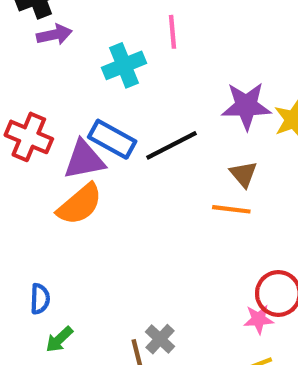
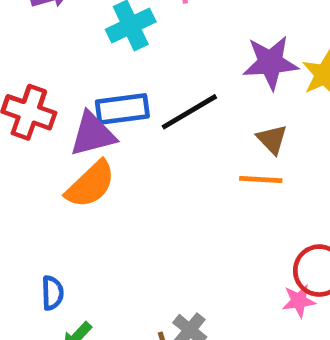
blue rectangle: (112, 139) -> (122, 109), turned -33

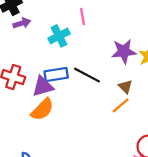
black line: (189, 112) -> (87, 75), turned 60
orange line: (261, 179) -> (121, 105), turned -42

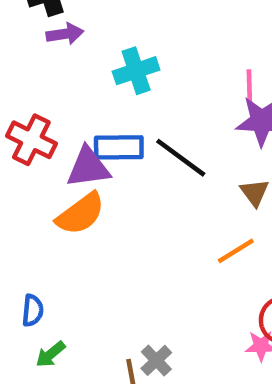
pink line: (83, 17) -> (249, 87), moved
orange line: (121, 105) -> (236, 251), moved

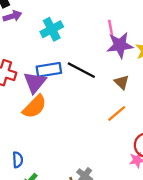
purple triangle: (88, 167) -> (35, 82), turned -35

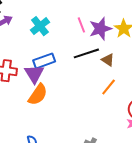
pink line: (111, 29) -> (81, 25), moved
black line: (81, 70) -> (86, 53), moved, turned -35

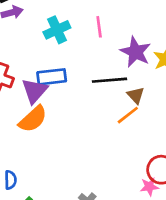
pink line: (81, 25) -> (99, 27), moved
purple star: (100, 29) -> (136, 52), turned 30
orange line: (109, 87) -> (128, 115), moved

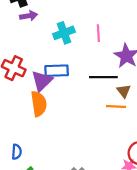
orange line: (128, 115) -> (116, 107), turned 36
orange semicircle: (33, 119) -> (39, 104), turned -60

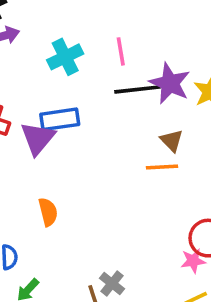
black line: (103, 77) -> (137, 89), moved
orange semicircle: (39, 104) -> (48, 212), moved, size x0.7

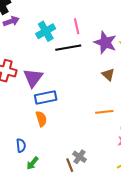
black line: (137, 89) -> (68, 48), moved
blue rectangle: (60, 119) -> (46, 98), moved
orange line: (162, 167) -> (104, 112), moved

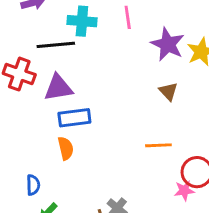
cyan cross: (46, 31) -> (82, 21), turned 30
black line: (68, 48) -> (56, 45), moved
purple triangle: (33, 78) -> (58, 88), turned 40

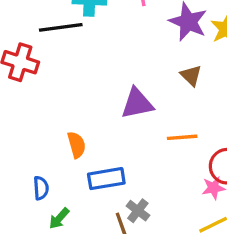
purple triangle: (58, 88) -> (137, 103), moved
blue rectangle: (74, 118) -> (106, 179), moved

